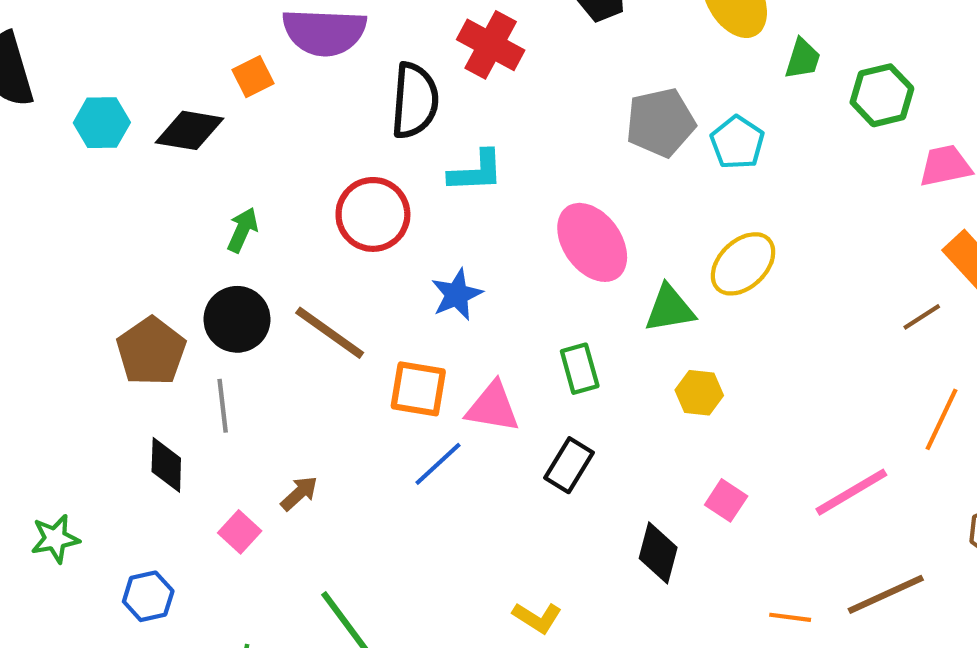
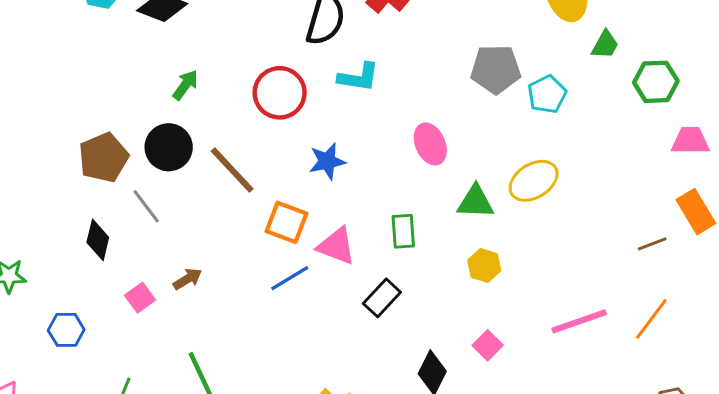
pink ellipse: (592, 242) -> (430, 144), size x0.7
gray line: (223, 406) -> (146, 206), turned -42
pink line: (851, 492) -> (579, 321), moved

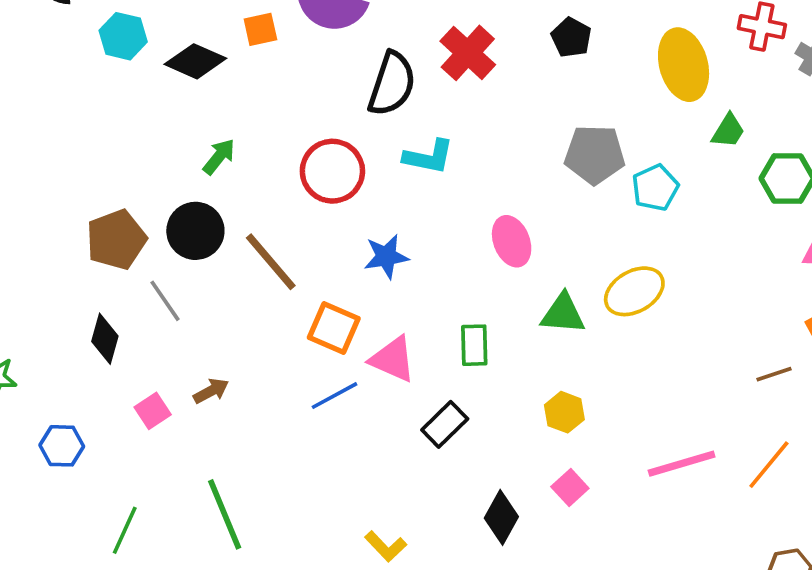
yellow hexagon: (484, 265) -> (564, 412), moved

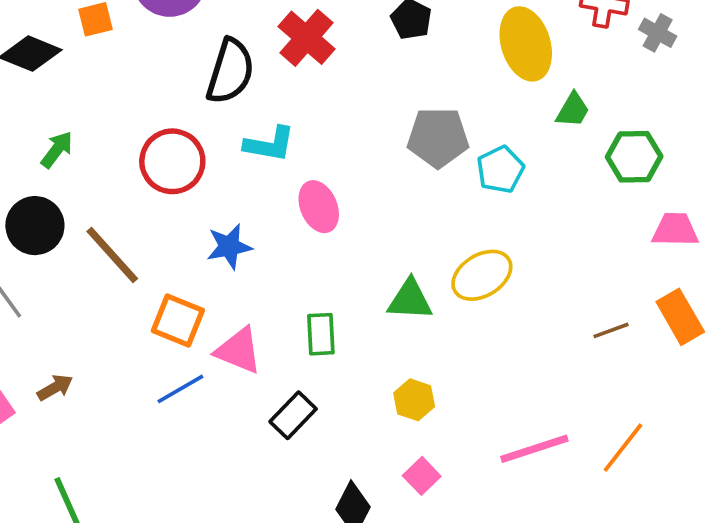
pink ellipse: (512, 241) -> (319, 207), moved
brown line: (774, 374) -> (611, 330), moved

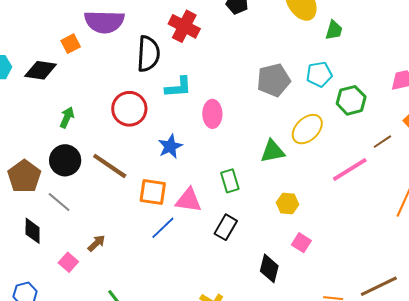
gray pentagon: (438, 137) -> (274, 80), moved
green hexagon: (634, 157) -> (351, 100), moved
cyan pentagon: (500, 170) -> (319, 74), moved, turned 30
pink ellipse: (319, 207) -> (212, 114), turned 36
pink line: (534, 449) -> (350, 170), moved

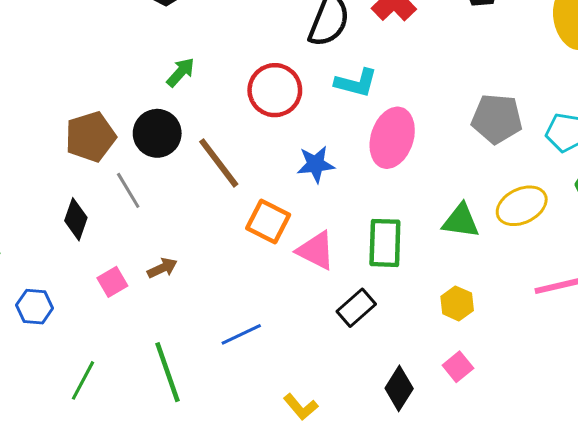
pink ellipse: (212, 114) -> (392, 138), size x1.4
green rectangle: (230, 181) -> (385, 243), size x1.4
blue line: (163, 228) -> (241, 334), moved

